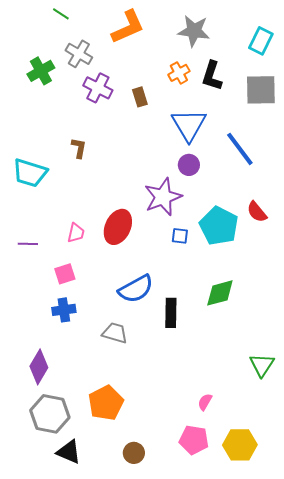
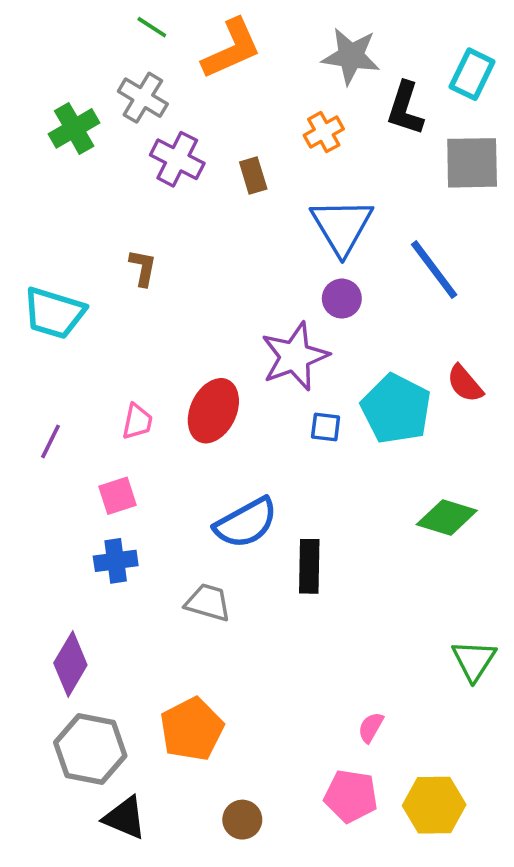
green line: (61, 14) -> (152, 27), moved
black L-shape: (212, 76) -> (405, 109), moved
purple line: (28, 244) -> (51, 441), turned -66
green diamond: (220, 293) -> (447, 517), moved, turned 32

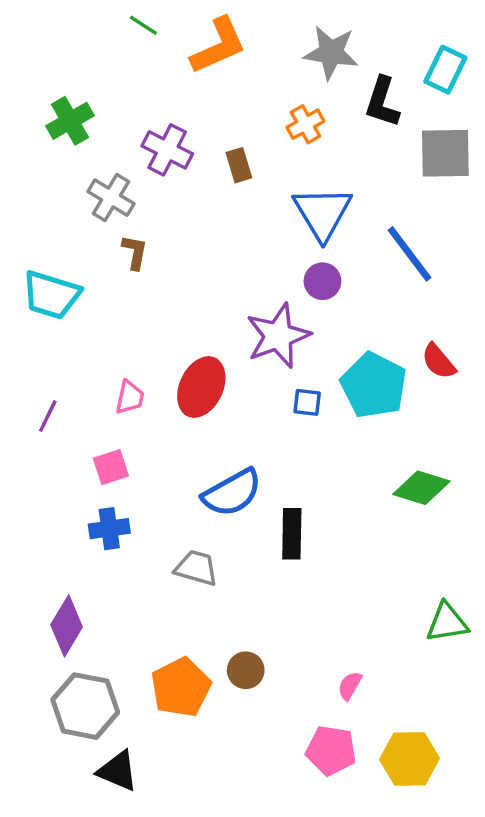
gray cross: (143, 98) -> (111, 198), moved
green triangle: (474, 660) -> (447, 622), turned 48
brown circle: (242, 820) -> (246, 670), moved

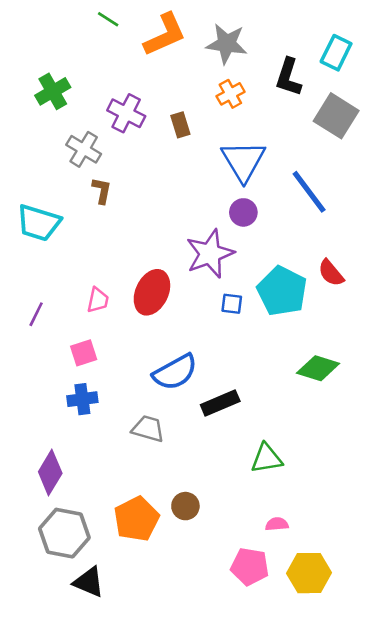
gray star: (331, 53) -> (227, 44), moved
gray square: (445, 153) -> (336, 116), turned 33
black rectangle: (292, 534) -> (220, 403), turned 66
green triangle: (447, 622) -> (267, 458), moved
pink semicircle: (350, 686) -> (277, 524), moved, turned 55

